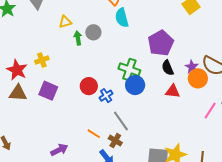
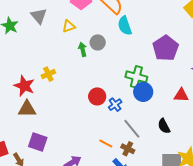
yellow triangle: (65, 22) -> (69, 26), moved
black semicircle: (168, 68) -> (164, 126), moved
purple square: (48, 91) -> (38, 142), moved

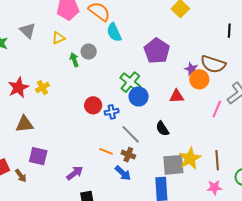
green cross: (136, 77) -> (130, 82), turned 30
red star: (24, 86) -> (18, 88), moved, turned 30
blue cross: (115, 105) -> (112, 112), turned 32

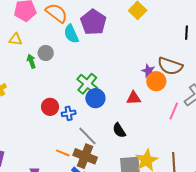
yellow triangle: (58, 38) -> (15, 39), turned 32
purple pentagon: (157, 51) -> (93, 22), moved
brown cross: (128, 155) -> (85, 156), size x1.6

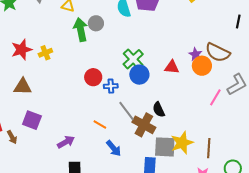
green arrow: (31, 61) -> (81, 30), size x1.6
red triangle: (134, 98) -> (172, 67), moved
brown cross: (85, 156) -> (144, 125), moved

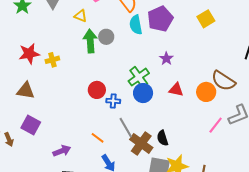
purple star: (196, 54) -> (166, 59), moved
black semicircle: (159, 110) -> (162, 138), moved

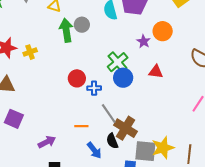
orange circle: (206, 92) -> (163, 31), moved
orange line: (98, 138) -> (81, 126), turned -32
black semicircle: (162, 138) -> (112, 141), moved

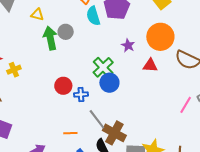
orange circle: (163, 31) -> (160, 37), moved, size x1.4
yellow cross: (30, 52) -> (14, 70), moved
red triangle: (156, 72) -> (150, 65), moved

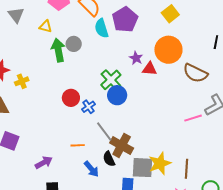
red triangle: (150, 65) -> (150, 69), moved
blue cross: (81, 94) -> (89, 107), turned -32
pink line: (186, 105) -> (193, 118), turned 42

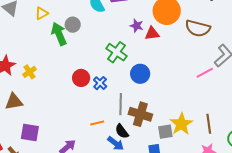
yellow triangle: (46, 26) -> (42, 13), turned -32
blue circle: (117, 95) -> (140, 74), moved
gray line: (104, 132) -> (121, 104), turned 50
black semicircle: (109, 159) -> (122, 131), moved
gray square: (142, 168) -> (165, 132), size x0.7

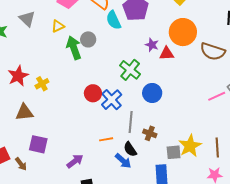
blue cross: (100, 83) -> (112, 100), size x1.5
brown cross: (140, 114) -> (150, 133), size x0.6

